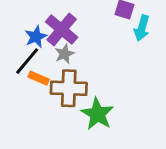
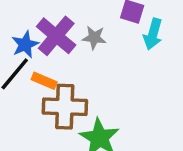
gray star: (64, 54) -> (94, 38), moved, turned 30
orange rectangle: (39, 78) -> (44, 81), moved

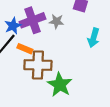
cyan arrow: (153, 34) -> (94, 38), moved
purple cross: (56, 36) -> (32, 20), turned 30

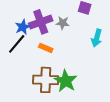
orange rectangle: (25, 49) -> (46, 48), moved
brown cross: (38, 65) -> (46, 80), moved

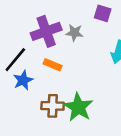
blue star: (23, 27) -> (23, 80), moved
brown cross: (46, 80) -> (53, 106), size x0.7

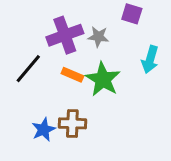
blue star: (23, 80) -> (44, 130), moved
green star: (78, 107) -> (103, 79), moved

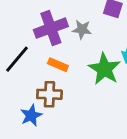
green star: (103, 79) -> (104, 69), moved
brown cross: (72, 123) -> (49, 94), moved

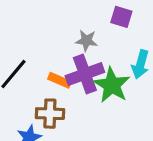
purple cross: (51, 28) -> (85, 74), moved

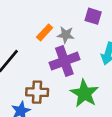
orange rectangle: (59, 80) -> (45, 32), moved, turned -70
green star: (112, 85) -> (84, 93), moved

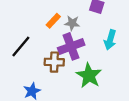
brown cross: (37, 92) -> (54, 62), moved

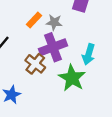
cyan arrow: (110, 40) -> (89, 54), moved
brown cross: (54, 62) -> (35, 64), turned 36

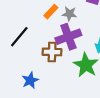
brown cross: (35, 64) -> (52, 52), turned -36

